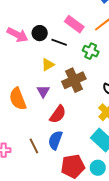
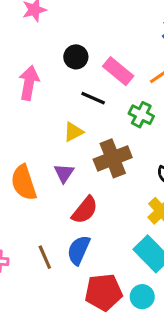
black circle: (40, 33) -> (76, 57), moved
pink arrow: (17, 35) -> (29, 83), turned -110

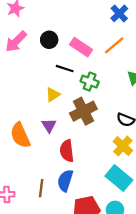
pink arrow: (29, 83) -> (16, 42), moved, turned -140
green cross: (141, 115) -> (90, 82), moved
red semicircle: (85, 210) -> (67, 151), turned 140
brown line: (45, 257) -> (41, 188), turned 36

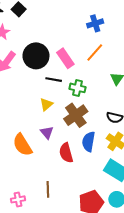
blue cross: (119, 13) -> (95, 23), turned 35
black circle: (49, 40) -> (36, 56), size x1.6
pink rectangle: (81, 47) -> (65, 58), turned 30
blue semicircle: (65, 181) -> (89, 142), moved

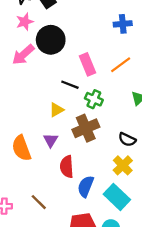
blue cross: (95, 23) -> (123, 24), moved
black circle: (36, 56) -> (51, 40), moved
blue semicircle: (89, 142) -> (86, 186), moved
brown line: (48, 189) -> (39, 202), turned -56

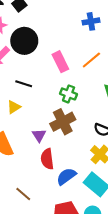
black line: (70, 85) -> (24, 84), moved
yellow triangle: (56, 110) -> (14, 107), moved
purple triangle: (51, 140) -> (39, 135), moved
blue semicircle: (86, 186) -> (66, 176), turned 36

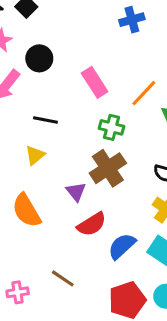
black circle: (24, 41) -> (39, 58), size x0.7
orange line: (91, 60) -> (144, 93), moved
red semicircle: (47, 159) -> (92, 224), turned -108

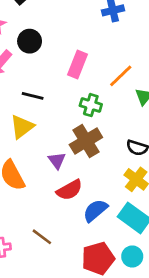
pink rectangle: (95, 82) -> (78, 65), turned 52
yellow triangle: (35, 155) -> (22, 127), size x1.4

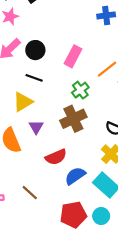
black circle: (30, 41) -> (35, 50), moved
green cross: (91, 105) -> (80, 90), turned 30
purple triangle: (57, 160) -> (36, 127), moved

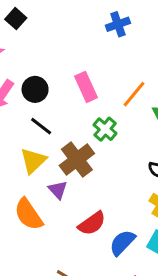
pink rectangle: (73, 56) -> (86, 87), turned -40
black line: (34, 78) -> (41, 126), turned 30
brown cross: (73, 119) -> (77, 159), moved

